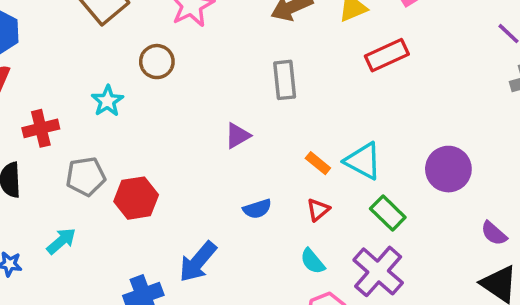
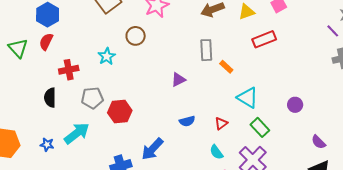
orange rectangle: (318, 163) -> (226, 67), moved
purple circle: (448, 169) -> (295, 105), size x0.6
cyan arrow: (61, 241) -> (77, 133), size x1.5

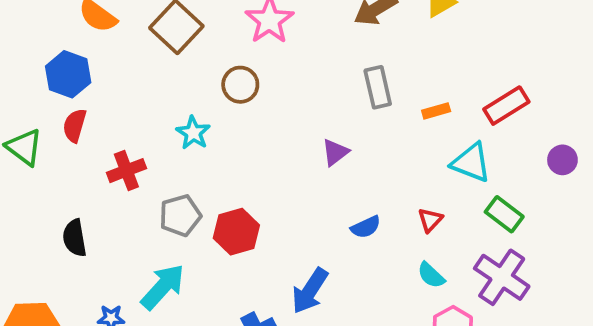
red rectangle: (264, 39) -> (506, 106), moved
orange rectangle: (226, 67) -> (436, 111), moved, turned -48
black semicircle: (50, 98) -> (75, 238), moved

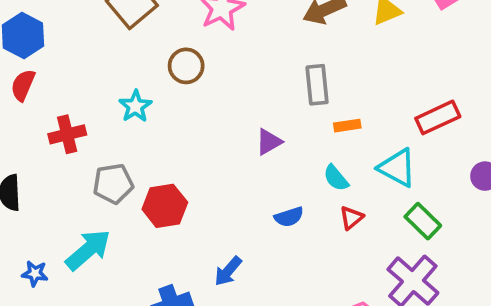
orange rectangle: (436, 111) -> (347, 126), moved
cyan semicircle: (431, 275) -> (336, 178), moved
blue arrow: (310, 291) -> (228, 271), size x0.7

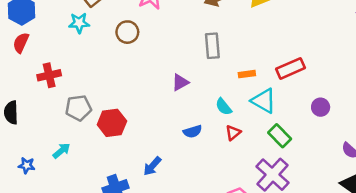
cyan star: (135, 106) -> (79, 23), moved, turned 30
orange rectangle: (347, 126) -> (247, 74), moved
cyan arrow: (88, 250) -> (61, 151), size x0.6

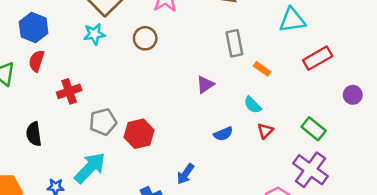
orange rectangle: (247, 74) -> (262, 69), moved, turned 49
cyan triangle: (264, 101) -> (292, 20), moved, turned -32
cyan arrow: (61, 151) -> (90, 168), size x1.8

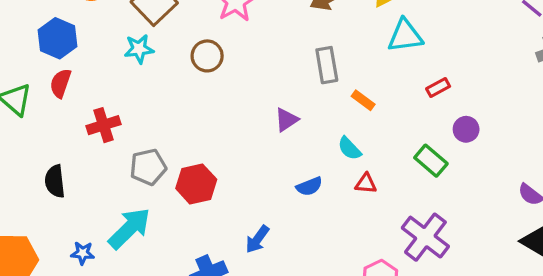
red rectangle: (318, 58) -> (438, 87), size x0.6
purple circle: (353, 95) -> (466, 129), moved
green rectangle: (314, 129) -> (431, 161), moved
red triangle: (265, 131) -> (366, 183), turned 49

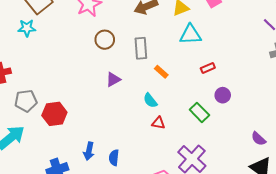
brown circle: (207, 56) -> (105, 40), moved
blue semicircle: (309, 186) -> (114, 158), moved, turned 112
blue arrow: (257, 239) -> (89, 151), turned -30

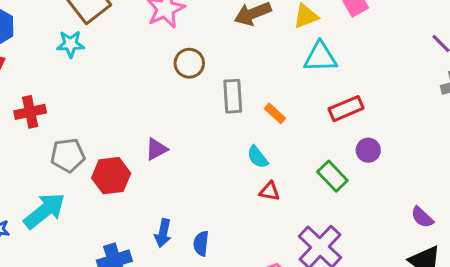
gray rectangle: (141, 48) -> (233, 96), moved
red rectangle: (208, 68) -> (346, 109), size x1.5
purple triangle: (113, 79) -> (156, 149), moved

